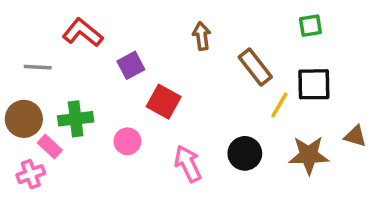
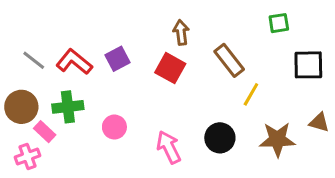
red L-shape: (83, 33) -> (74, 62), moved
gray line: (38, 67) -> (34, 60), turned 35
black square: (314, 84) -> (308, 65), moved
red square: (164, 102) -> (170, 68), moved

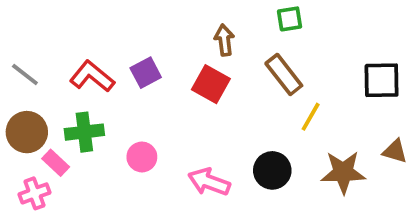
green square: (279, 23) -> (290, 19), moved
gray line: (34, 60) -> (25, 75), moved
pink arrow: (169, 147) -> (209, 182), turned -44

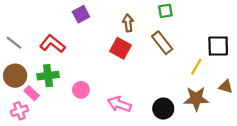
purple square: (146, 73) -> (81, 14), moved
yellow line: (311, 117) -> (196, 67), moved
black circle: (272, 170) -> (163, 109), moved

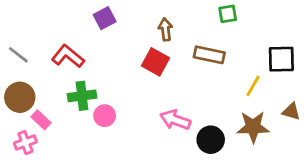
green square: (165, 11) -> (228, 14), moved
brown rectangle: (162, 43) -> (209, 55), turned -40
green cross: (48, 76) -> (82, 96), moved
pink arrow: (119, 104) -> (175, 120), moved

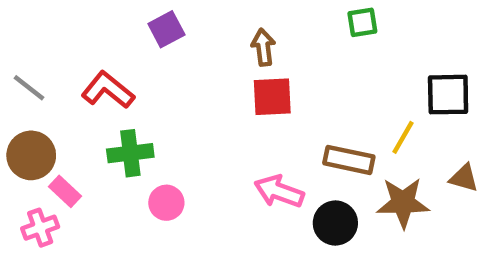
brown rectangle: (209, 55) -> (349, 160), moved
red square: (156, 62) -> (272, 97), moved, turned -32
pink circle: (105, 116) -> (166, 203), moved

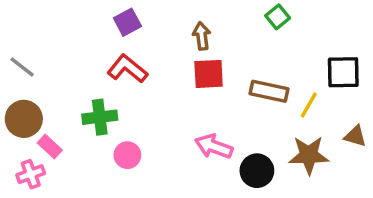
green square: (362, 22) -> (278, 17), turned -30
red L-shape: (108, 90) -> (127, 69), moved
brown rectangle: (349, 160) -> (269, 91), moved

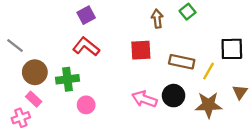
brown arrow: (202, 36) -> (157, 19), moved
brown circle: (24, 119) -> (35, 72), moved
brown triangle: (355, 136) -> (240, 92), turned 49
black circle: (257, 171) -> (174, 96), moved

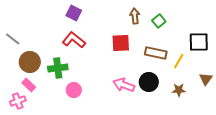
green square: (188, 12) -> (159, 21), moved
purple square: (86, 15) -> (74, 13), turned -35
brown star: (209, 105) -> (179, 90), size x0.6

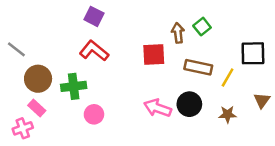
brown arrow: (135, 16) -> (178, 33), moved

